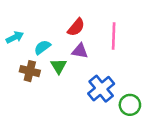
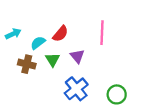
red semicircle: (76, 27) -> (60, 34), moved
purple triangle: (80, 51) -> (77, 56), moved, turned 40
blue cross: (101, 89) -> (76, 89), moved

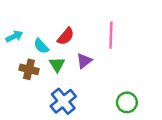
cyan semicircle: (38, 43) -> (41, 46), turned -96
purple triangle: (77, 56) -> (84, 61), turned 32
blue cross: (76, 89) -> (63, 101), moved

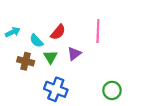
blue cross: (63, 101) -> (56, 89), turned -30

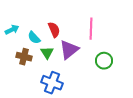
red semicircle: (58, 32) -> (54, 30), turned -63
purple triangle: (74, 54) -> (69, 50), size x1.5
green circle: (112, 90) -> (104, 61), moved

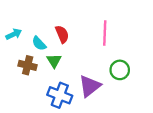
purple triangle: (69, 50) -> (90, 86), moved

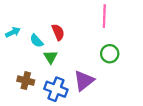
pink line: (105, 33) -> (104, 16), moved
brown cross: (28, 65) -> (26, 81), moved
green circle: (120, 70) -> (110, 54), moved

